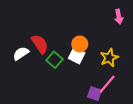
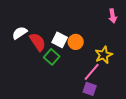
white semicircle: (21, 53) -> (20, 33), moved
white square: (77, 56) -> (60, 40), moved
pink line: (107, 84) -> (92, 72), moved

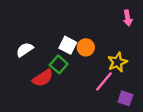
white semicircle: (20, 33) -> (25, 50), moved
red semicircle: (38, 42) -> (43, 78), moved, turned 90
purple square: (90, 89) -> (125, 98), moved

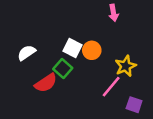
pink arrow: (128, 18) -> (114, 13), moved

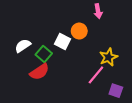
orange circle: (92, 50) -> (79, 31), moved
green square: (63, 68) -> (44, 54), moved

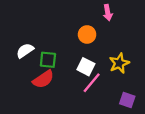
white square: (62, 41) -> (86, 67), moved
green square: (44, 54) -> (48, 60), turned -35
pink line: (96, 75) -> (92, 83), moved

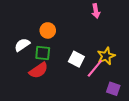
orange circle: (87, 34) -> (48, 30), moved
pink line: (92, 83) -> (95, 68), moved

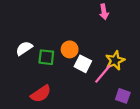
orange circle: (48, 30) -> (70, 49), moved
red semicircle: (39, 70) -> (41, 94), moved

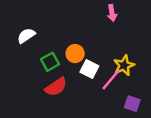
white semicircle: (24, 48) -> (26, 36), moved
green square: (46, 57) -> (50, 62), turned -35
red semicircle: (41, 94) -> (56, 87), moved

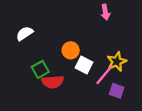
green square: (50, 62) -> (40, 69), moved
red semicircle: (56, 87) -> (53, 82), turned 30
purple square: (132, 104) -> (117, 91), moved

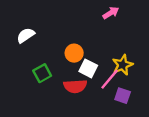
pink arrow: (105, 12) -> (111, 13), turned -112
red semicircle: (53, 82) -> (75, 86), moved

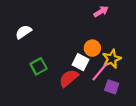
orange circle: (74, 53) -> (92, 48), moved
red semicircle: (75, 86) -> (69, 78), turned 144

